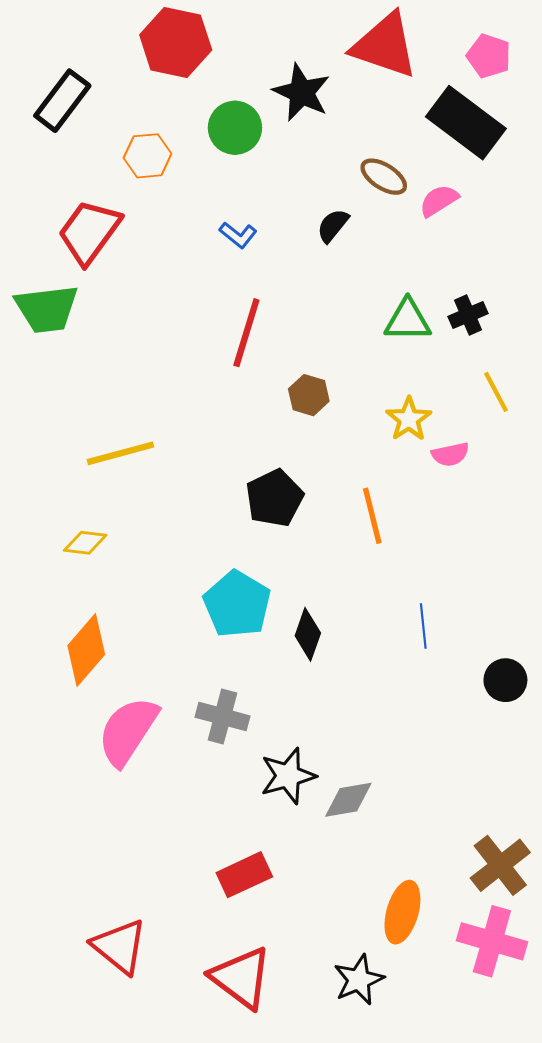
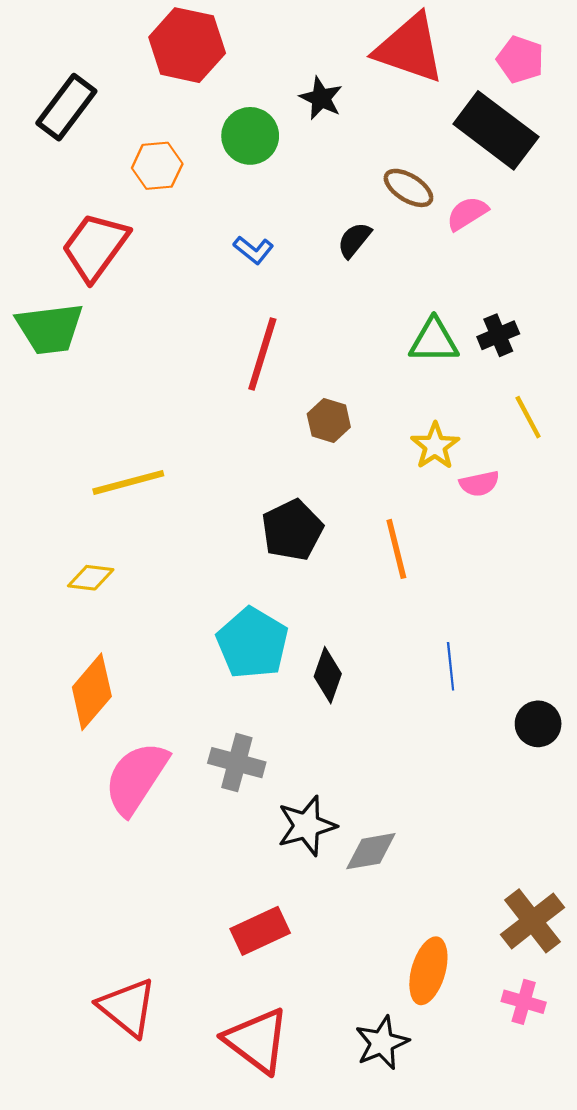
black star: (302, 92) -> (321, 98), size x0.7
pink cross: (492, 941) -> (524, 1002), size x0.6

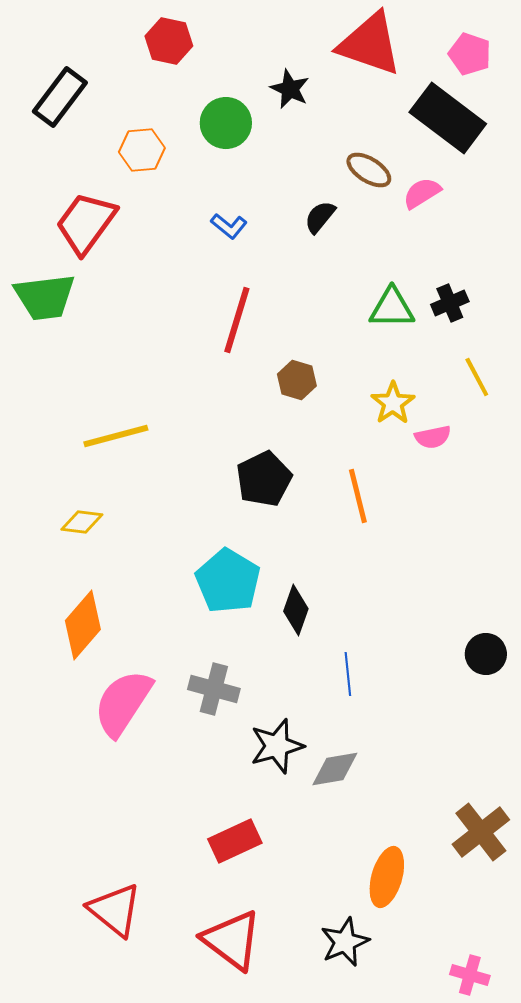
red hexagon: (187, 45) -> (169, 41), size x0.7
blue line: (451, 666) -> (348, 674), moved
pink cross: (524, 1002) -> (470, 975), moved

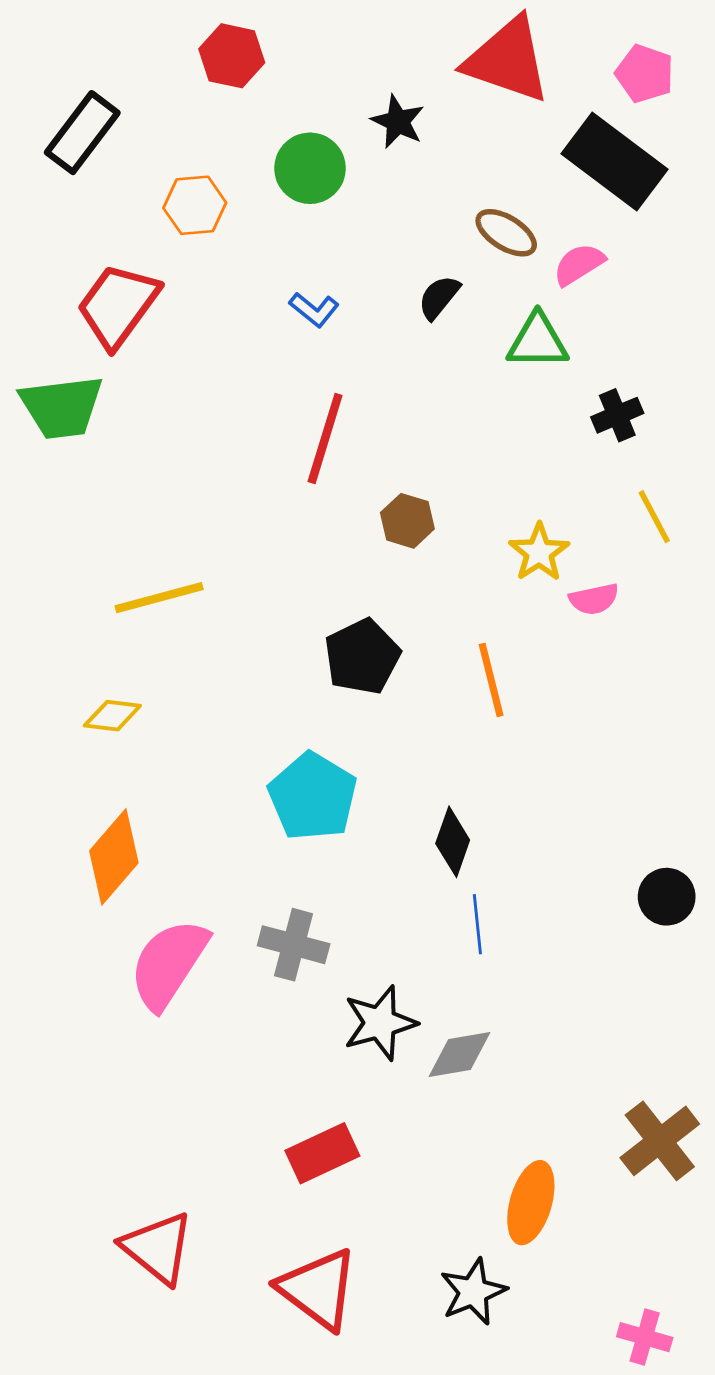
green triangle: (392, 308) -> (538, 341), moved
black diamond: (296, 610) -> (453, 842), moved

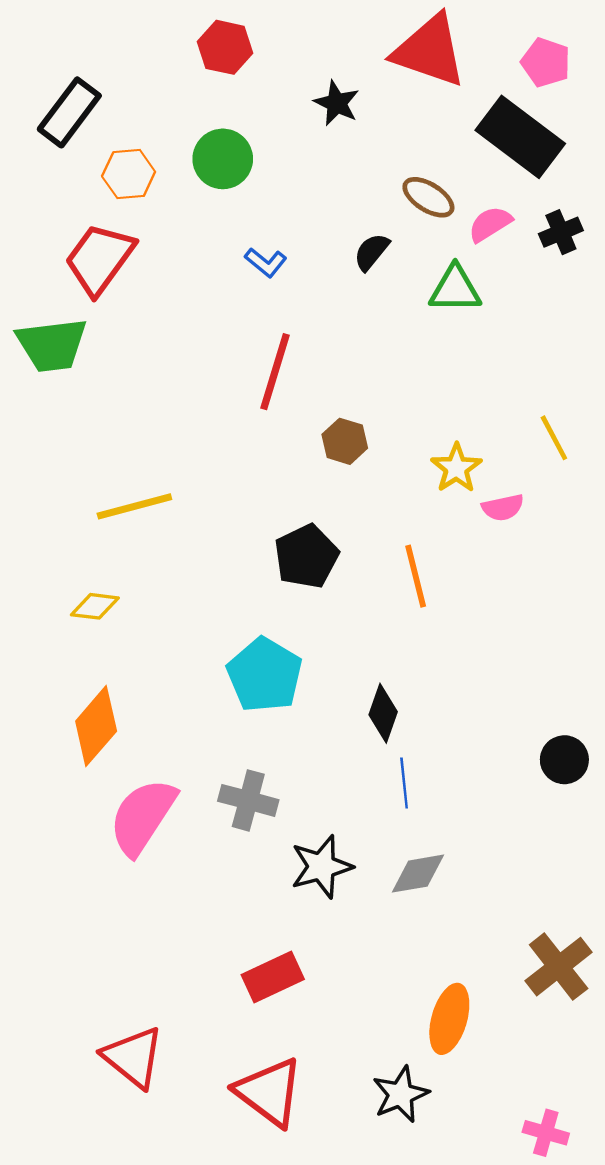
red hexagon: (232, 56) -> (225, 47), moved
green circle: (310, 168) -> (223, 159), moved
orange hexagon: (195, 205) -> (129, 174), moved
black cross: (617, 415) -> (561, 232), moved
gray diamond: (460, 1054) -> (418, 874), moved

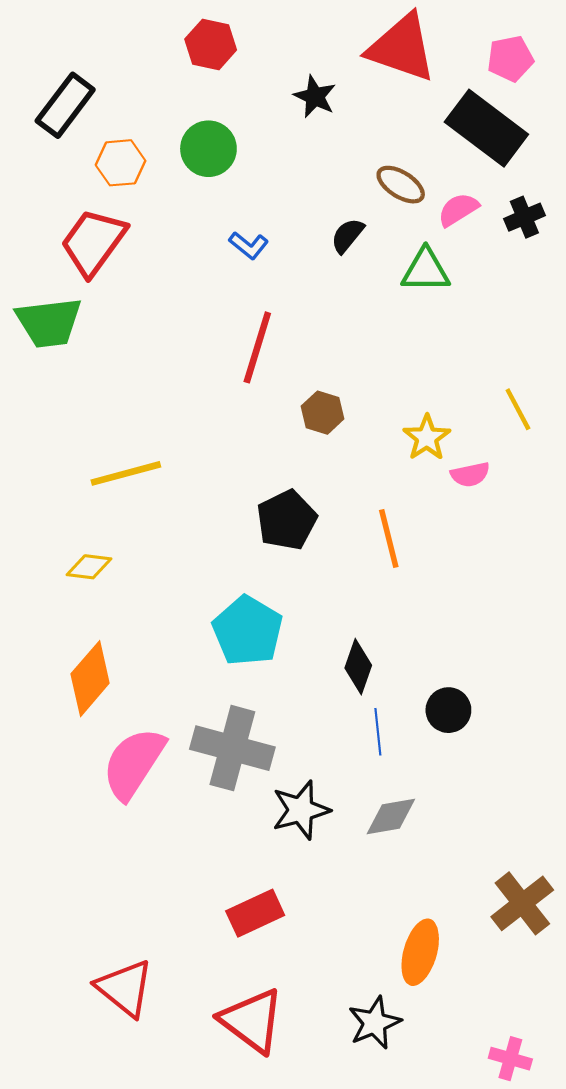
pink pentagon: (546, 62) -> (510, 59), turned -30
black circle: (564, 760) -> (448, 710), moved
gray cross: (248, 800) -> (232, 748), size x1.5

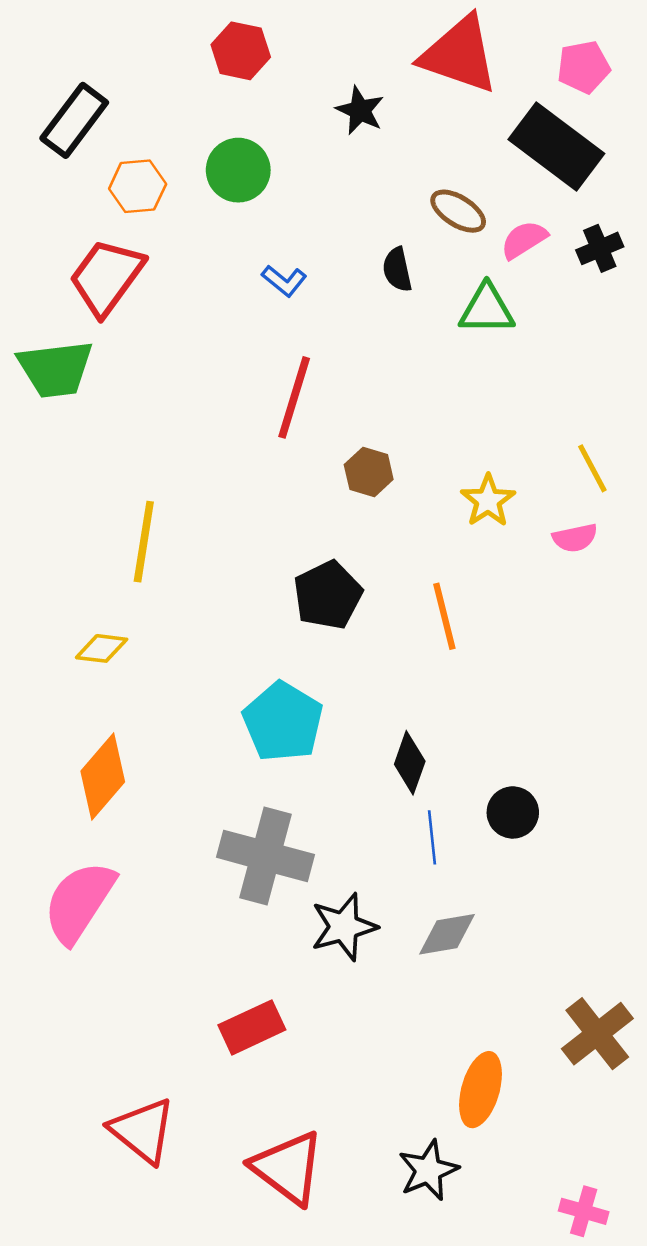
black semicircle: (347, 236) -> (397, 270), turned -51
yellow line: (126, 473) -> (144, 542), turned -66
pink semicircle: (470, 474) -> (575, 538), moved
pink semicircle: (134, 763) -> (79, 902), moved
red rectangle: (255, 913) -> (252, 1027), moved

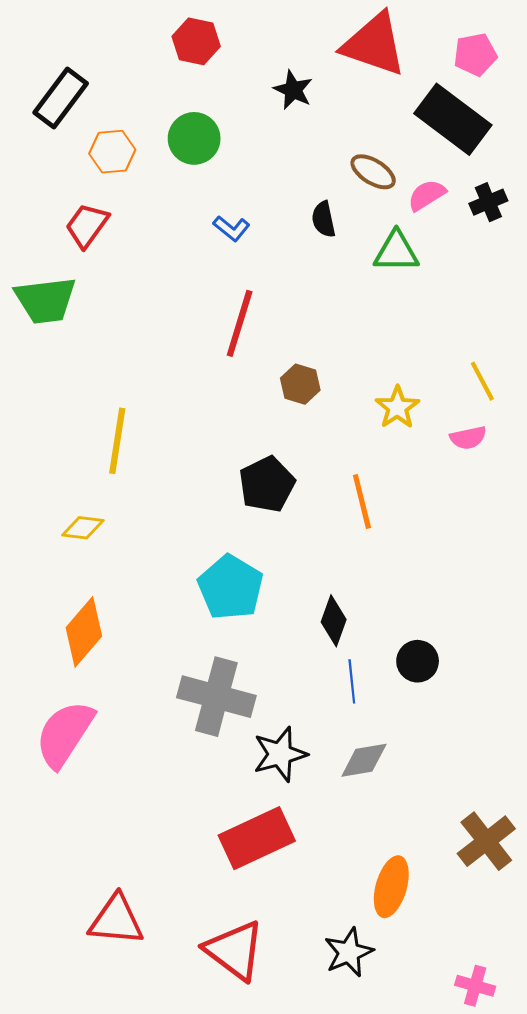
red trapezoid: (107, 277) -> (87, 225), size x0.7
red rectangle: (252, 1027) -> (257, 838), moved, size x1.4
red triangle: (143, 1131) -> (116, 920), turned -34

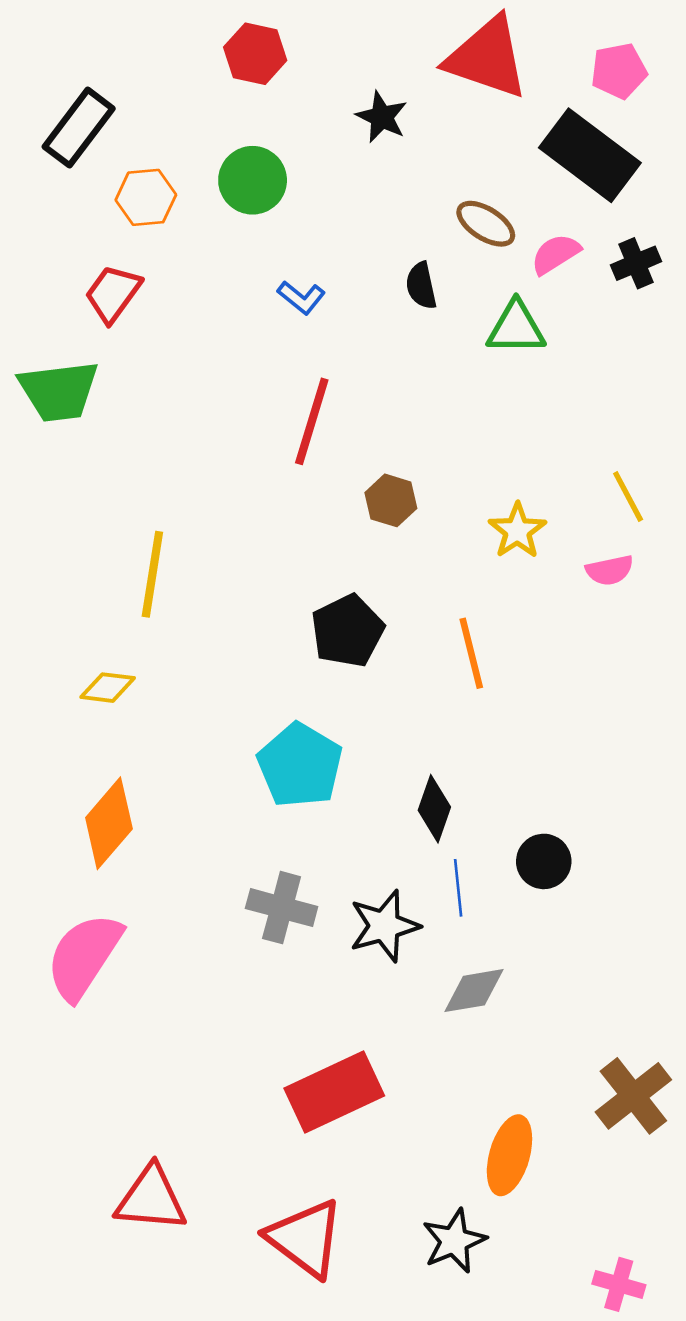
gray cross: (216, 697) -> (282, 908), size x0.7
black star: (280, 754) -> (384, 926), moved

